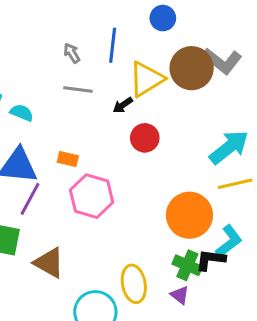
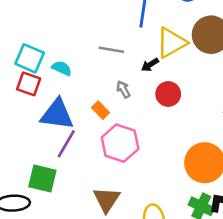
gray arrow: (72, 53) -> (123, 89), moved
orange rectangle: (68, 159) -> (100, 110), turned 30
brown triangle: (49, 263) -> (107, 200), moved, turned 32

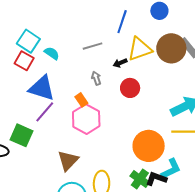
gray line: (111, 50) -> (93, 46), turned -36
orange rectangle: (100, 110) -> (81, 100), moved

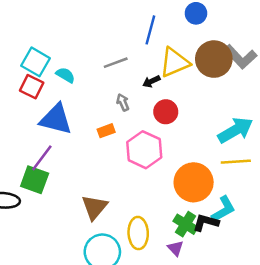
orange rectangle: (81, 100) -> (106, 131), turned -72
purple line: (45, 112) -> (42, 158), moved
pink hexagon: (86, 119) -> (144, 150), moved

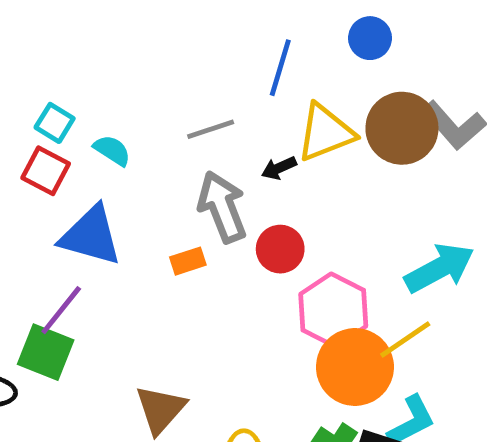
cyan square: (35, 62) -> (55, 123), size x0.7
gray arrow: (123, 102) -> (222, 207), size x2.0
red circle: (166, 112) -> (280, 249), moved
pink hexagon: (144, 150) -> (333, 310), moved
yellow line: (236, 162) -> (405, 339), moved, turned -32

